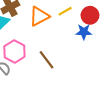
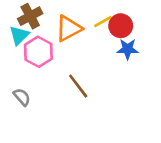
red circle: (90, 15) -> (121, 26), moved
pink hexagon: (14, 52) -> (38, 52), moved

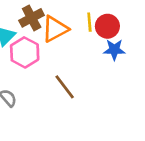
brown cross: (30, 16) -> (32, 18), moved
yellow line: (103, 22) -> (89, 22), turned -66

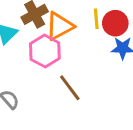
pink hexagon: (25, 52) -> (45, 51), moved

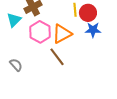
orange triangle: (60, 26) -> (62, 34), moved

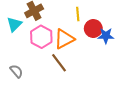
red circle: (88, 13) -> (93, 28), moved
blue star: (93, 30) -> (106, 36), moved

